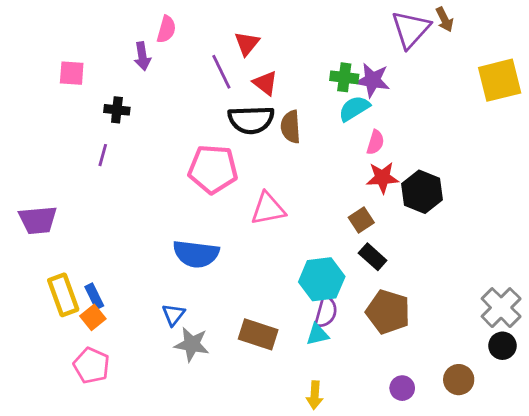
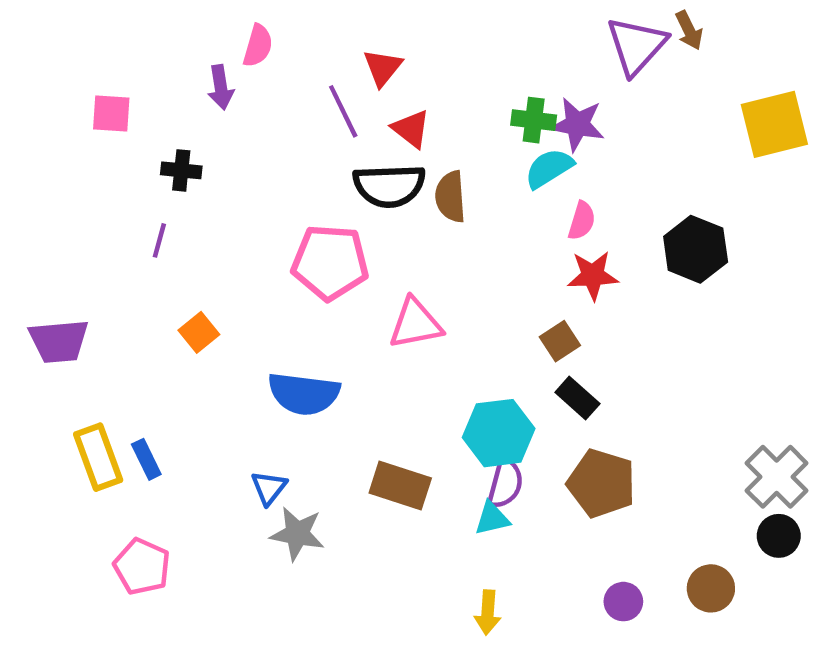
black hexagon: (422, 192) -> (696, 249), moved
orange square: (93, 317) -> (199, 332), moved
brown rectangle: (258, 334) -> (400, 486), moved

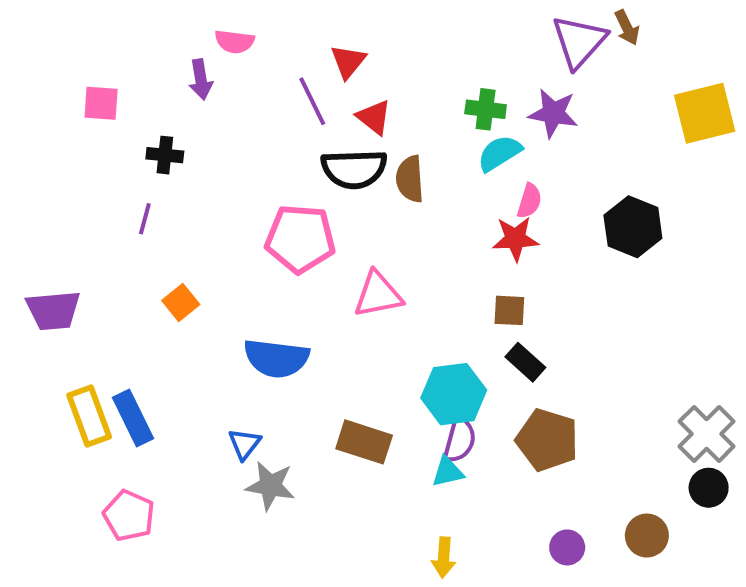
pink semicircle: (258, 46) -> (235, 42), turned 81
purple star: (577, 124) -> (553, 113), moved
red star: (593, 275) -> (515, 239), moved
brown square: (560, 341) -> (509, 310), turned 36
blue rectangle: (146, 459) -> (133, 418), size x1.5

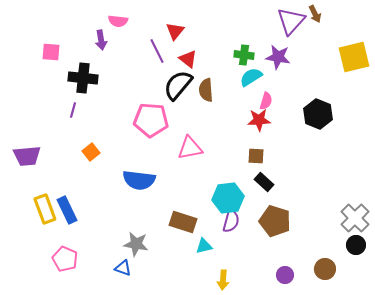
black cross: (165, 155) -> (83, 78), size x1.6
black semicircle: (354, 169) -> (178, 85), turned 132
blue triangle: (245, 444) -> (123, 268), moved, turned -48
cyan triangle: (448, 472) -> (204, 246), moved

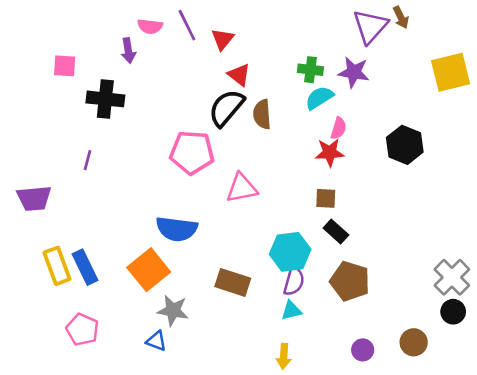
purple line: (157, 51) -> (187, 25), moved
purple line: (73, 110) -> (88, 160), moved
orange square: (91, 152) -> (149, 270), moved, size x1.8
cyan triangle: (204, 246) -> (291, 310), moved

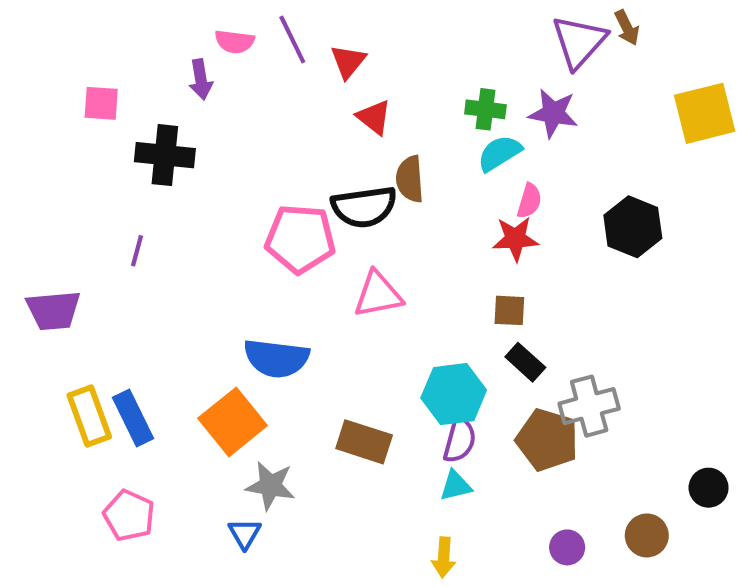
black semicircle: (226, 108) -> (364, 207), moved, turned -138
gray cross: (452, 277) -> (589, 406), moved, turned 30
blue triangle: (156, 341) -> (245, 533), turned 40

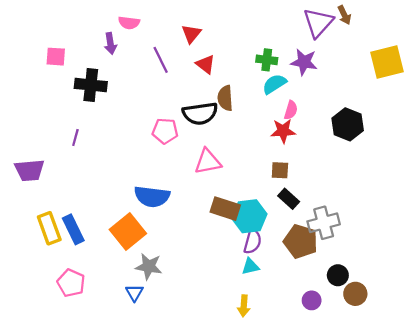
purple line: (292, 40) -> (161, 60), moved
pink pentagon: (300, 239) -> (165, 131), size x0.7
brown rectangle: (364, 442) -> (225, 209), moved
black circle: (709, 488) -> (338, 275), moved

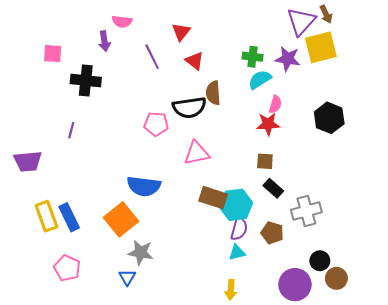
yellow square: (387, 62) -> (321, 47), moved
brown pentagon: (301, 241) -> (272, 233), moved, size x0.7
purple circle: (312, 300) -> (295, 285), size x1.8

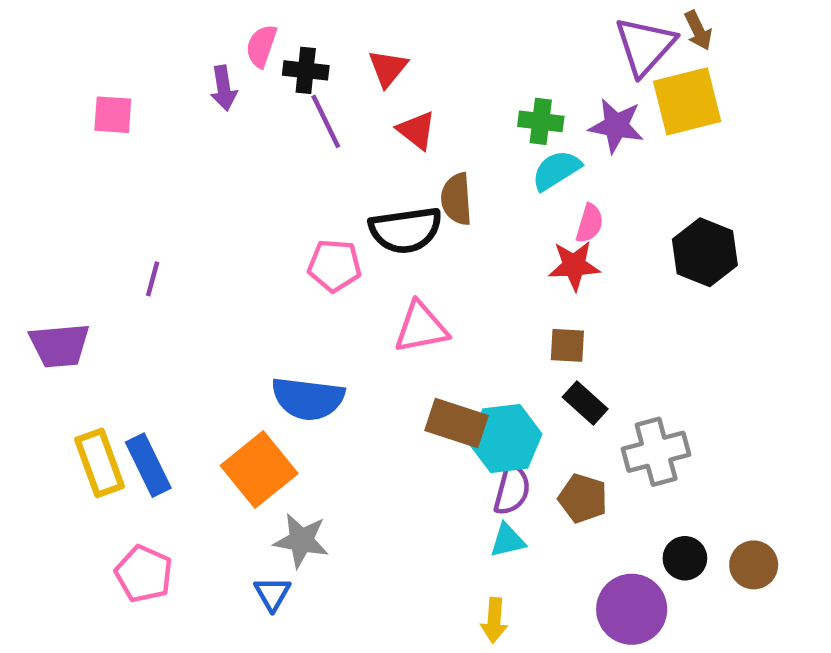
pink semicircle: (122, 21) -> (261, 46), turned 102
black cross: (86, 81) -> (306, 70), moved, size x0.7
brown circle: (336, 278) -> (754, 565), moved

